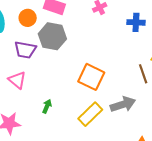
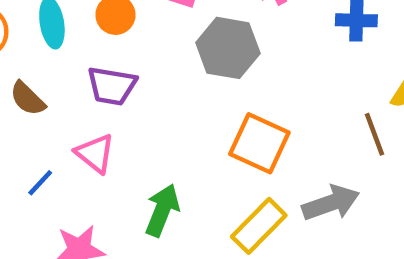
gray hexagon: (52, 36) -> (228, 48), moved
green arrow: (47, 106) -> (162, 210), size x1.6

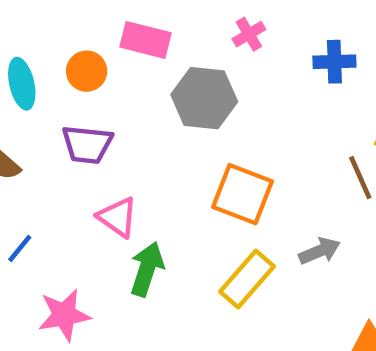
pink triangle: (95, 153) -> (118, 217), moved
gray arrow: (331, 203) -> (320, 251), size x0.7

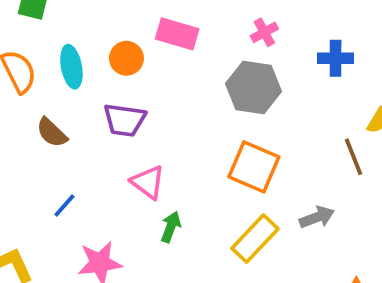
gray hexagon: (204, 98) -> (253, 87), moved
green arrow: (147, 269) -> (171, 227), size x0.7

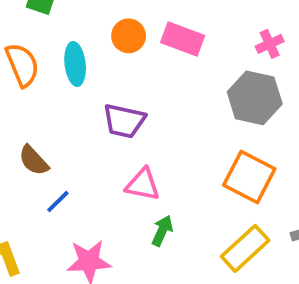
orange circle: (126, 58) -> (129, 36), moved
brown semicircle: (52, 133) -> (34, 160), moved
pink triangle: (148, 182) -> (143, 184), turned -30

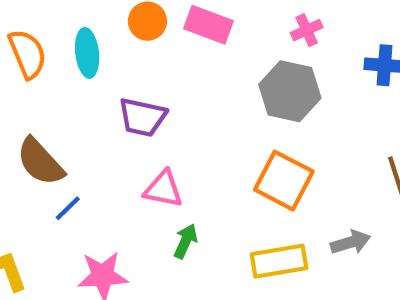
brown semicircle: (34, 160) -> (40, 162), size x1.4
yellow rectangle: (245, 248) -> (279, 261), turned 33

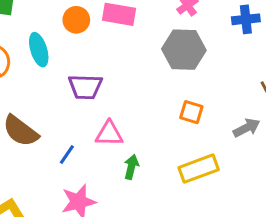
orange square: (284, 181) -> (191, 112), size x0.6
blue line: (68, 208) -> (67, 154), moved
gray arrow: (350, 242) -> (247, 128), moved

